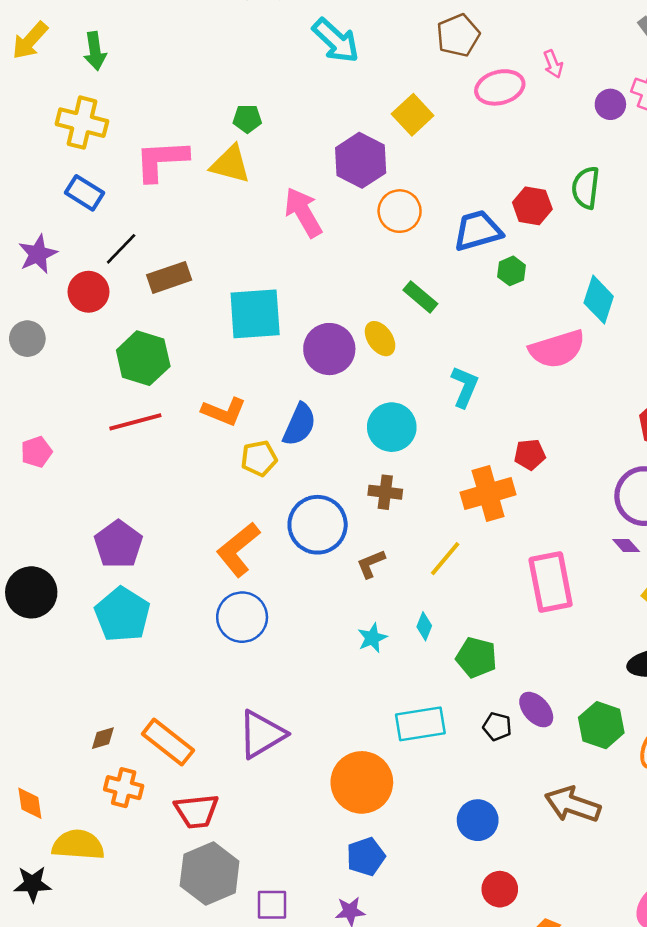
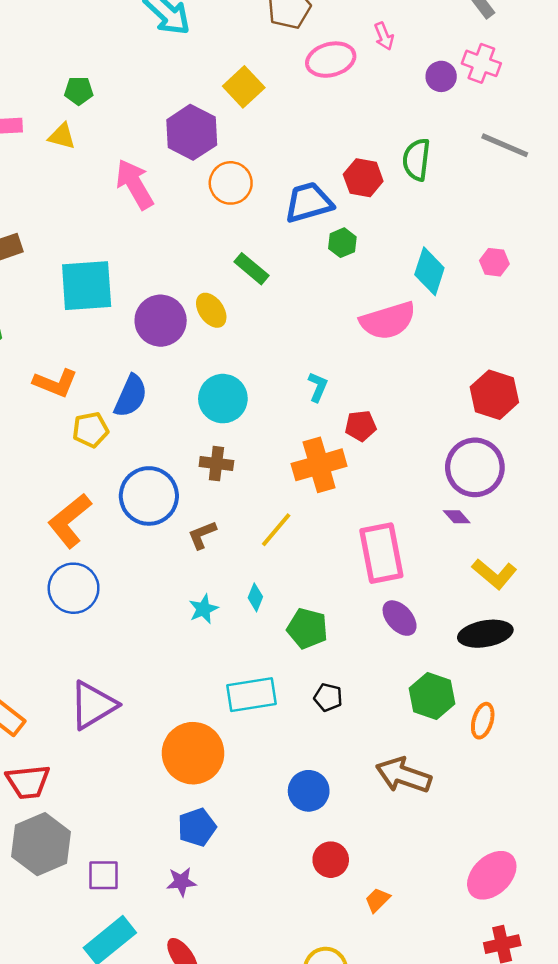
yellow triangle: (230, 164) -> (62, 136), size x0.7
cyan L-shape: (465, 387) -> (318, 387), moved, size x0.7
purple ellipse: (536, 710) -> (400, 618), moved

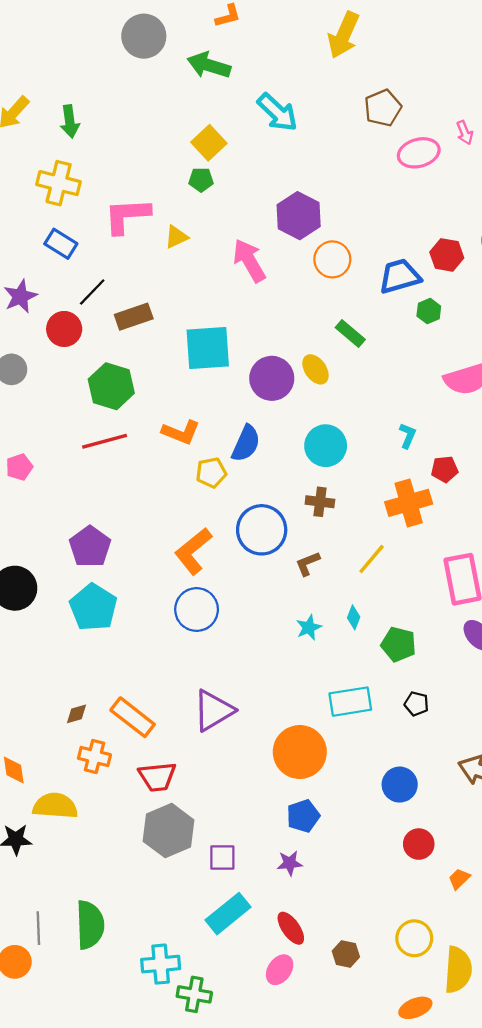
yellow square: (244, 87) -> (209, 143), moved
yellow triangle: (62, 136) -> (176, 237), moved, turned -40

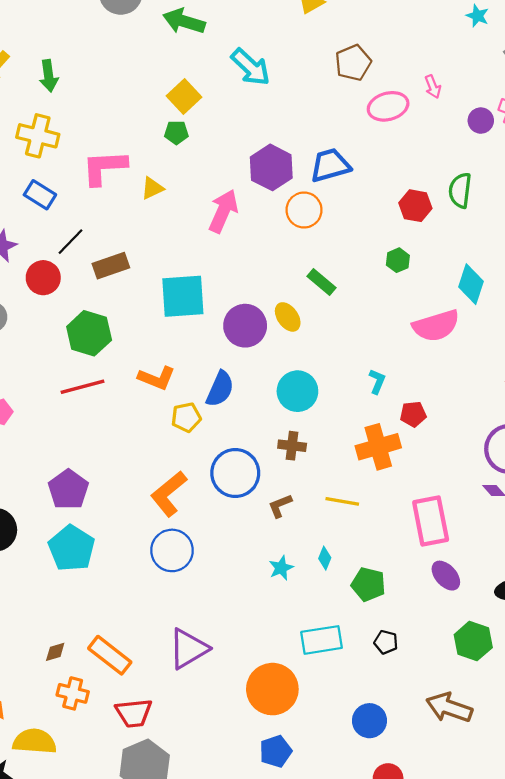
pink arrow: (249, 261) -> (223, 211), turned 54
blue trapezoid: (400, 276) -> (330, 165), moved
yellow line: (372, 559) -> (342, 501), turned 60

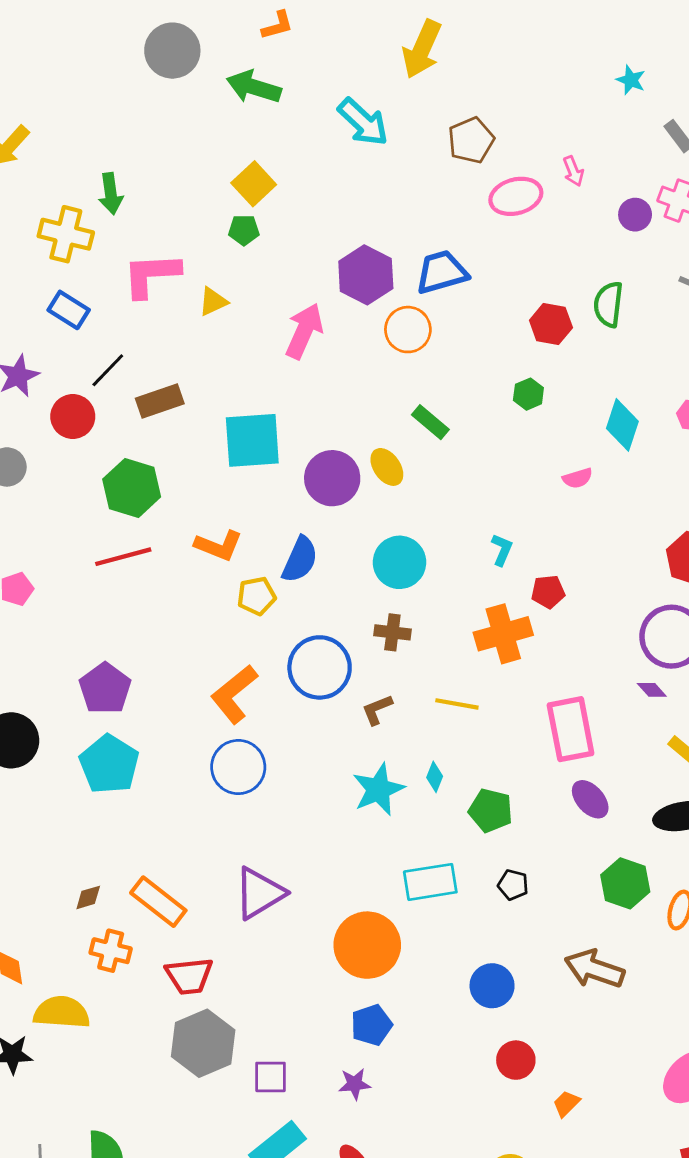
cyan arrow: (251, 67) -> (363, 122), moved
green arrow: (49, 76) -> (111, 194), moved
pink semicircle: (436, 326) -> (578, 478), size x0.5
cyan star: (281, 568) -> (378, 789), size x1.6

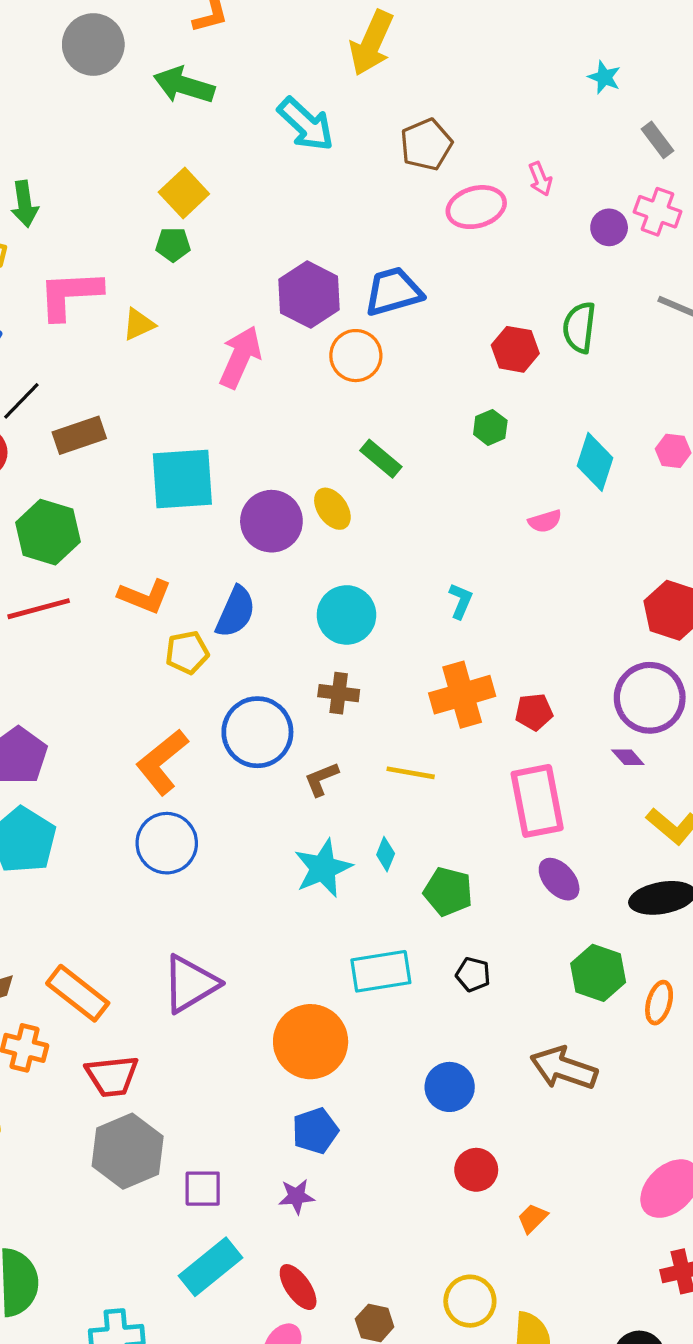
red pentagon: (548, 592) -> (534, 712), moved

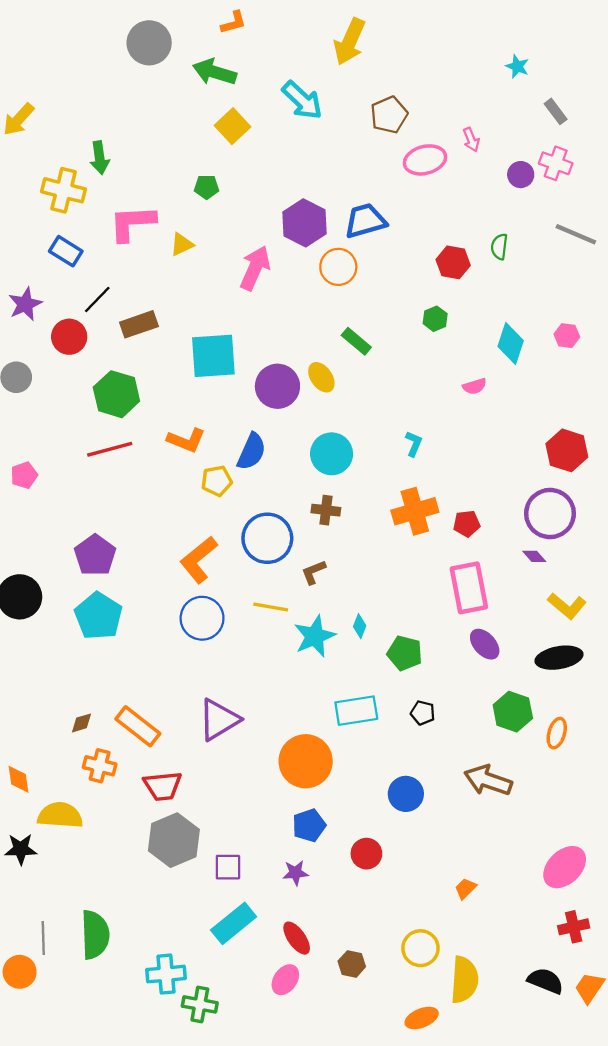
yellow square: (184, 193) -> (232, 126), moved
green semicircle: (579, 327) -> (499, 247), size x0.7
yellow line: (411, 773) -> (271, 607), moved
red circle: (476, 1170) -> (366, 854), moved

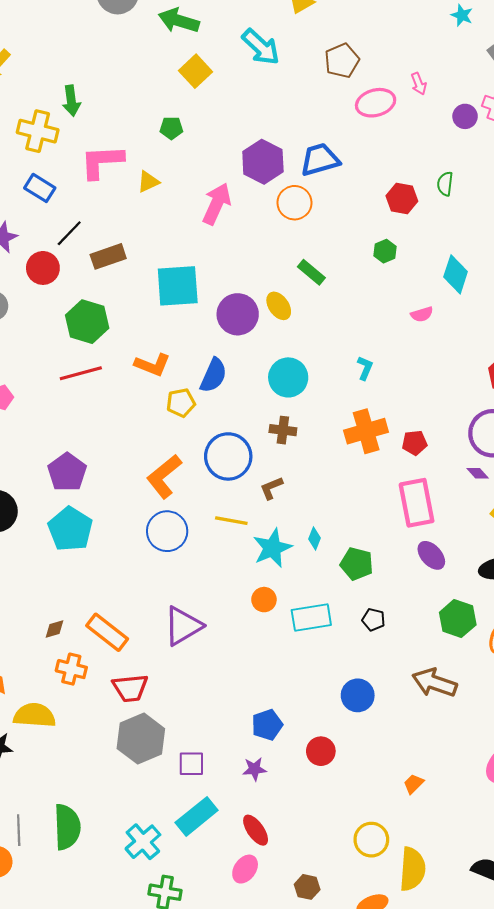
orange circle: (306, 761) -> (264, 600), moved, size x0.5
brown hexagon: (352, 964) -> (307, 887), moved
cyan cross: (166, 974) -> (143, 842), moved, turned -36

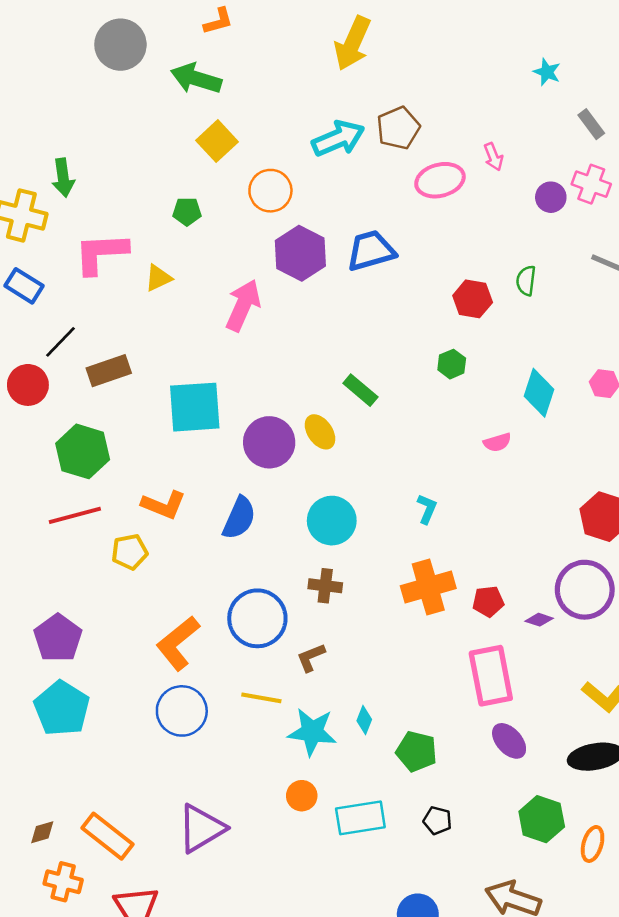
cyan arrow: (261, 47) -> (338, 138), moved, turned -66
orange circle: (294, 203) -> (270, 191), moved
yellow pentagon: (181, 403) -> (130, 552), moved
purple diamond: (478, 473) -> (539, 620), moved, turned -30
cyan star: (272, 548) -> (312, 732), turned 30

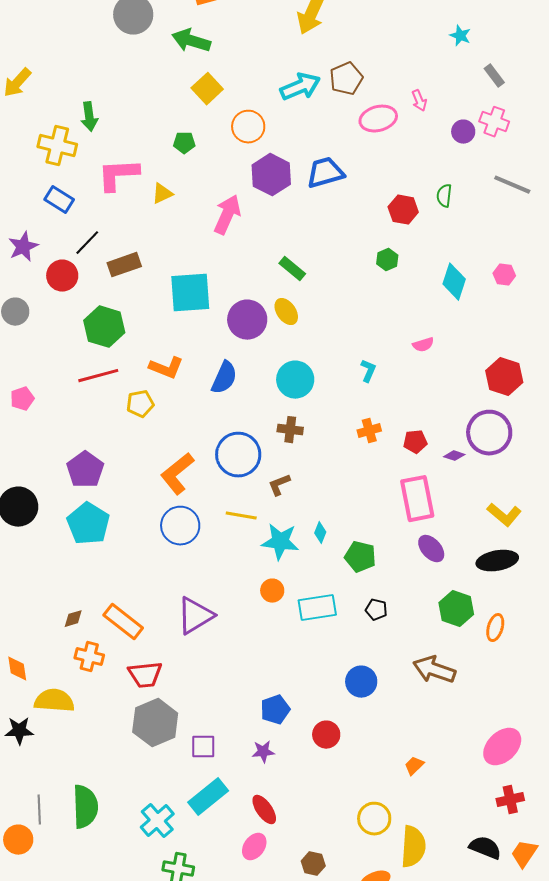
green rectangle: (360, 390) -> (292, 269), moved
pink semicircle: (497, 442) -> (423, 345), moved
orange cross: (428, 587) -> (369, 431), size x0.6

